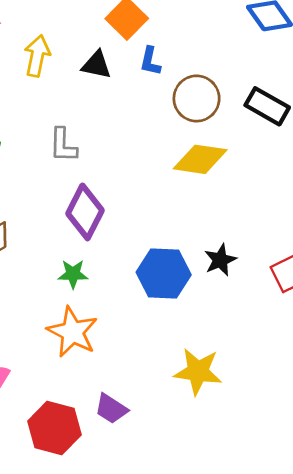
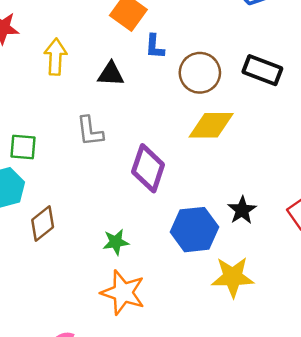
black triangle: (96, 65) -> (111, 74), moved
purple diamond: (85, 212) -> (148, 168), moved
yellow star: (198, 371) -> (233, 277), moved

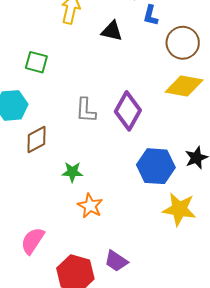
gray L-shape: (90, 131) -> (86, 110), moved
green square: (23, 147) -> (36, 62), moved
green star: (116, 242) -> (72, 172), moved
orange star: (123, 293) -> (90, 206), size x0.7

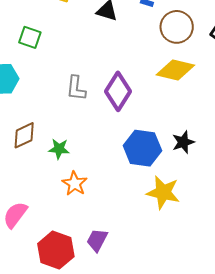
brown diamond: (36, 140) -> (24, 135), moved
purple trapezoid: (116, 261) -> (97, 240), turned 80

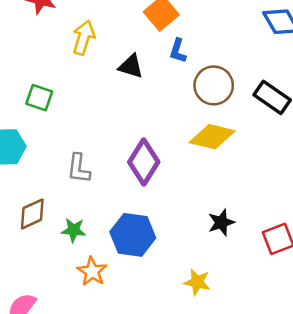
gray L-shape: (76, 88) -> (79, 169), moved
blue hexagon: (142, 148) -> (133, 235), moved
yellow star: (163, 192) -> (197, 282), size x0.7

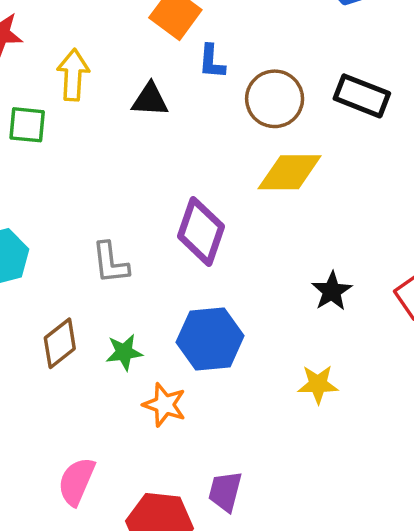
green square: (39, 98) -> (27, 125), moved

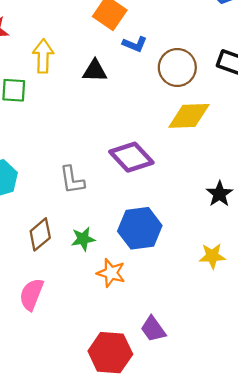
blue L-shape: (212, 62) -> (135, 44), turned -70
purple diamond: (201, 231) -> (131, 157), turned -60
pink semicircle: (76, 481) -> (31, 294), moved
purple trapezoid: (225, 491) -> (153, 329), turned -48

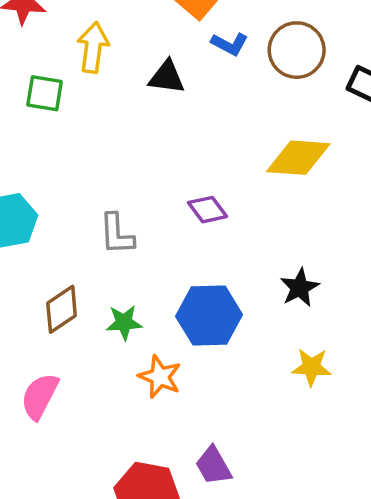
brown circle: (177, 67) -> (297, 50), moved
purple diamond: (131, 157) -> (208, 210), size x0.6
black star: (220, 194) -> (300, 288), moved

